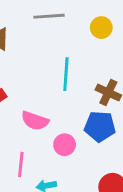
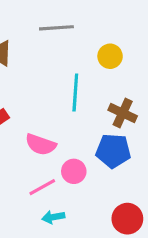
yellow circle: (101, 28) -> (110, 56), moved
pink line: (21, 164) -> (42, 187), moved, turned 55

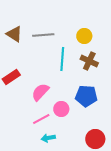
gray line: (56, 28) -> (43, 35), moved
brown cross: (123, 113) -> (89, 61), moved
pink semicircle: (41, 145) -> (40, 92), turned 114

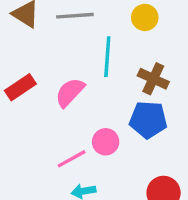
brown cross: (89, 61) -> (153, 79), moved
pink semicircle: (40, 92) -> (70, 92), moved

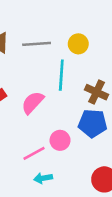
yellow circle: (145, 17) -> (78, 44), moved

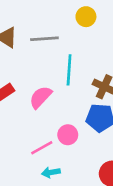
yellow circle: (78, 44) -> (86, 17), moved

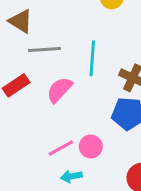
gray line: (44, 39) -> (45, 50), moved
pink circle: (68, 135) -> (91, 147), moved

